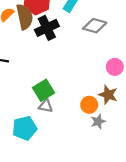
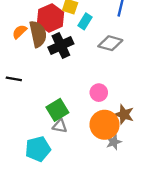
pink circle: (115, 67) -> (99, 93), moved
orange circle: (89, 105) -> (105, 125), size x1.6

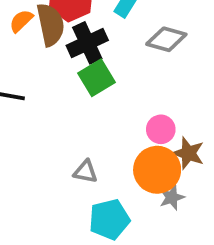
pink circle: (99, 93) -> (161, 129), moved
green square: (57, 110) -> (96, 78), moved
cyan pentagon: (38, 149) -> (109, 219), moved

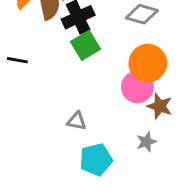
pink circle: (161, 129) -> (137, 87), size x1.4
orange circle: (157, 170) -> (148, 63), moved

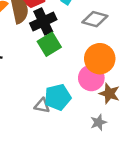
cyan pentagon: (96, 160) -> (58, 97), moved

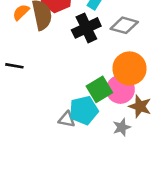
black cross: (43, 21) -> (86, 28), moved
green square: (49, 44) -> (99, 89), moved
gray star: (99, 122) -> (122, 127), moved

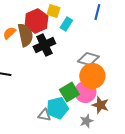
gray diamond: (124, 25) -> (88, 59), moved
black cross: (86, 28) -> (44, 45), moved

